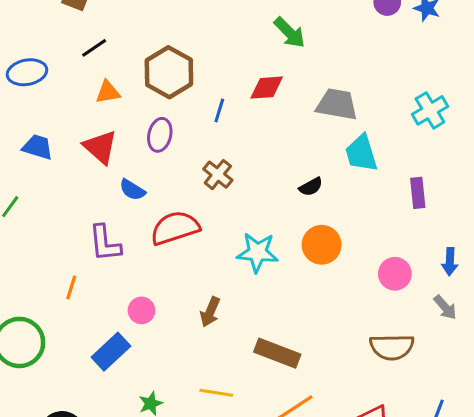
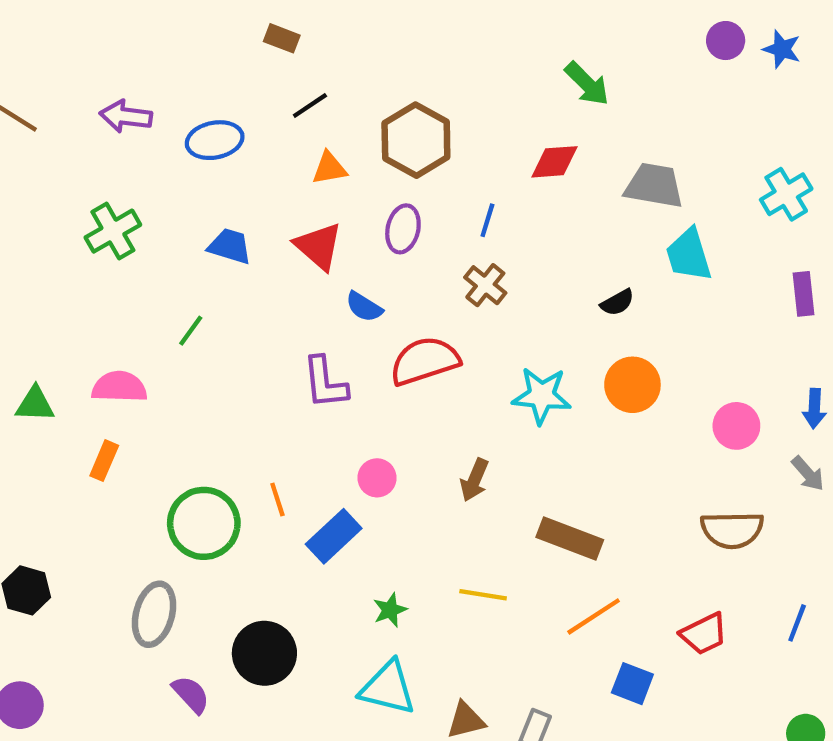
blue line: (219, 110) -> (487, 220), moved
purple rectangle: (418, 193) -> (804, 294), moved
orange line: (71, 287) -> (277, 500), moved, turned -35

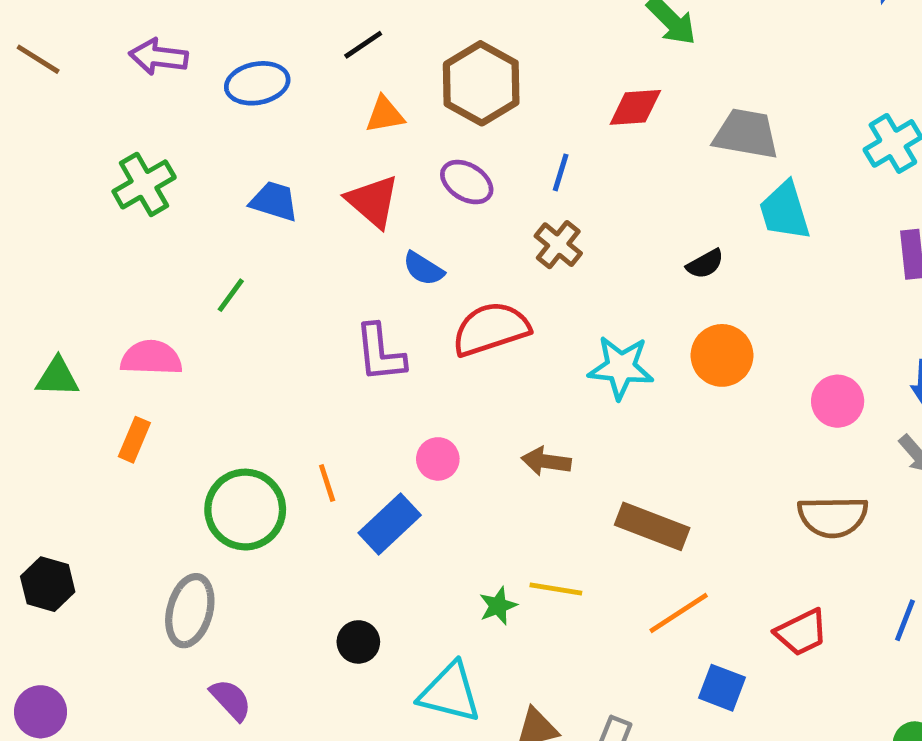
purple ellipse: (403, 229) -> (467, 182), turned -72
brown arrow: (474, 480) -> (546, 461), turned 75
green star: (390, 610) -> (498, 606), moved
black circle: (264, 653) -> (358, 642), moved, size x0.6

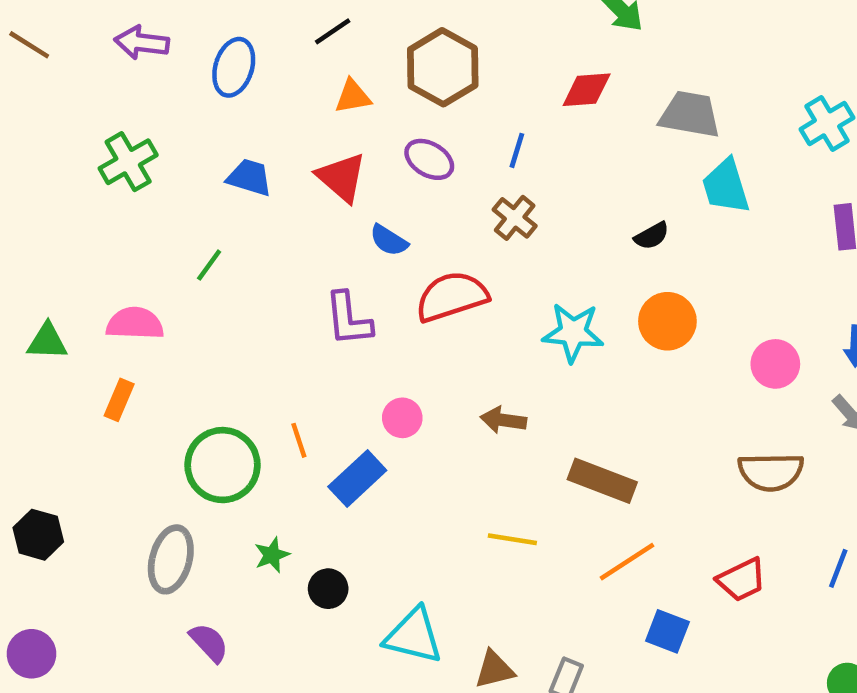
blue ellipse: (257, 83) -> (234, 67), turned -62
green star: (498, 606) -> (272, 555), moved

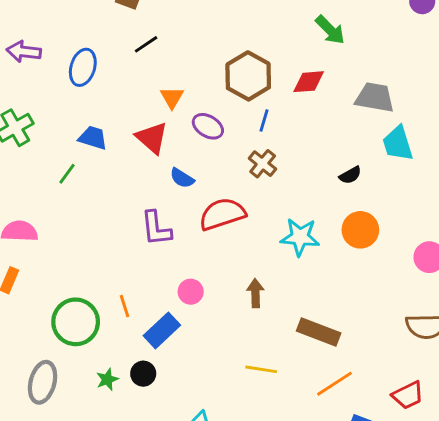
brown hexagon: (443, 67) -> (248, 76), moved
orange triangle: (353, 96) -> (172, 98), moved, turned -50
green line: (209, 265) -> (67, 174), moved
brown arrow: (503, 420) -> (255, 293), turned 80
black circle: (328, 589) -> (143, 374), moved

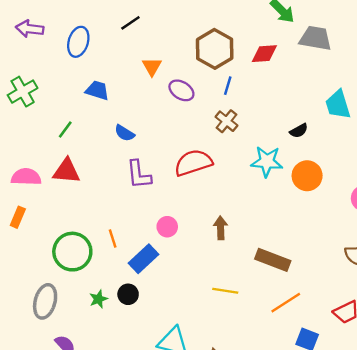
gray trapezoid: (375, 98) -> (315, 38), moved
blue trapezoid: (93, 138) -> (97, 90), moved
red triangle: (152, 138) -> (66, 171), moved, turned -36
blue semicircle: (182, 178) -> (125, 133), moved
cyan star: (300, 237) -> (267, 162), moved

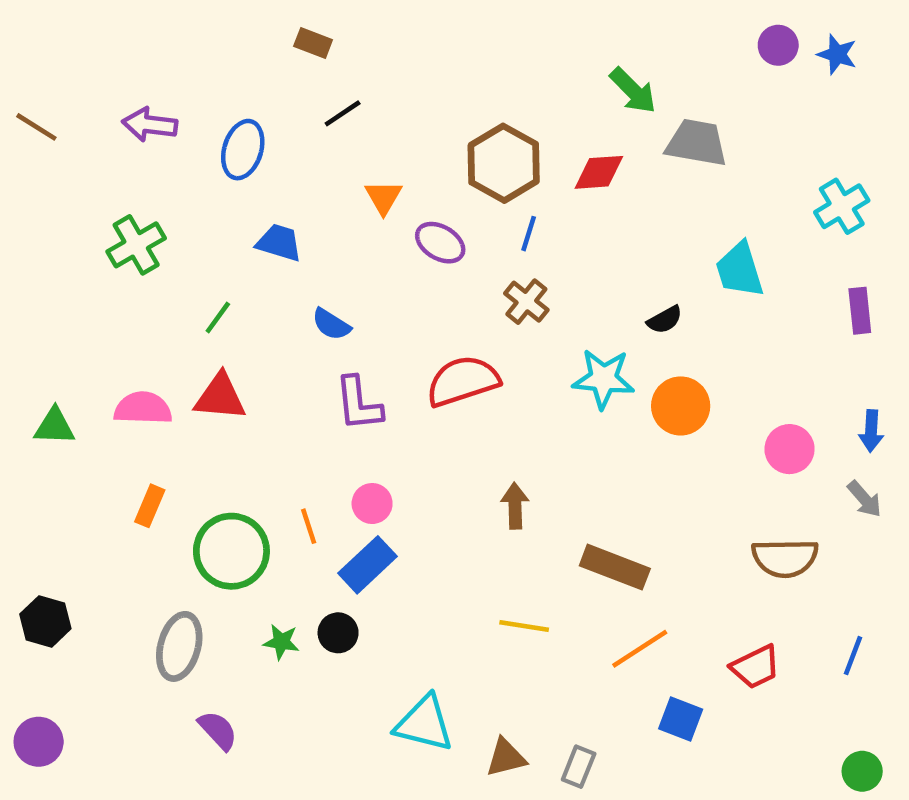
orange rectangle: (18, 217) -> (150, 506), moved
pink circle: (167, 227) -> (372, 504), moved
green star: (98, 299) -> (281, 642), turned 30

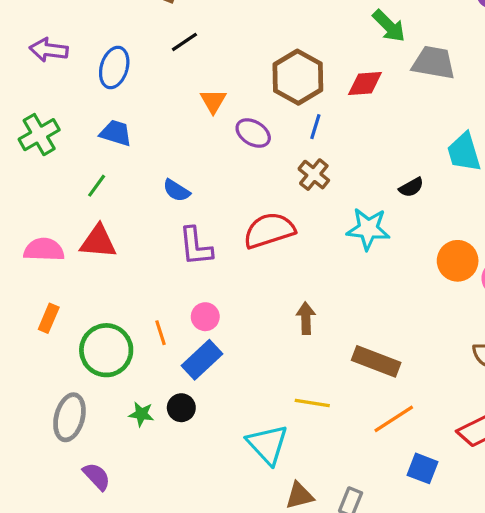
blue trapezoid: (279, 243) -> (116, 133), moved
orange circle: (681, 406) -> (458, 261), moved
cyan triangle: (424, 724) -> (268, 444), moved, turned 33

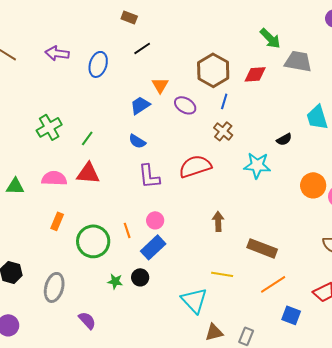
blue trapezoid: (116, 133) -> (140, 105), moved, turned -50
green cross: (39, 135) -> (49, 127), moved
gray ellipse: (69, 417) -> (54, 287), moved

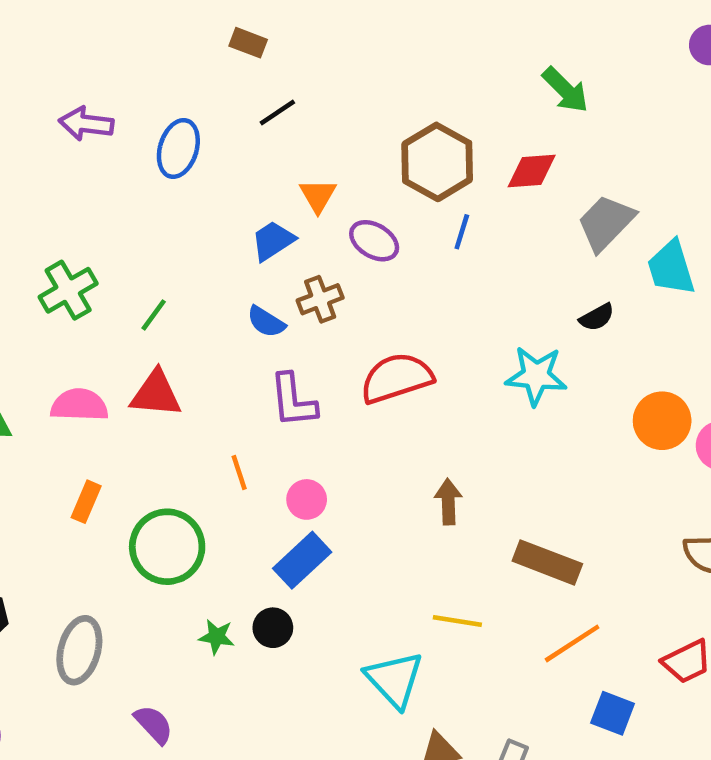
gray trapezoid: (298, 61) -> (606, 223), moved, turned -56
brown cross: (223, 131) -> (320, 299), moved, turned 30
orange line: (127, 230) -> (239, 472), moved

